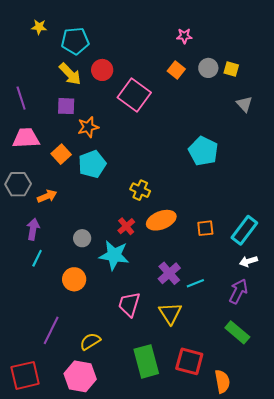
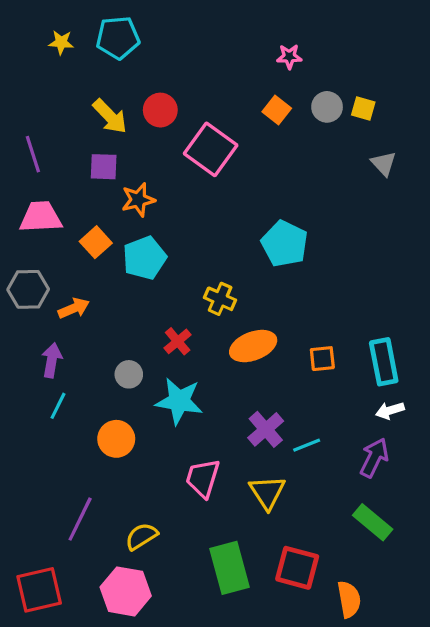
cyan pentagon: (75, 41) -> (118, 38), moved
cyan pentagon: (203, 151) -> (285, 244), moved
red cross: (126, 226) -> (178, 341), moved
cyan rectangle: (244, 230) -> (384, 362), turned -48

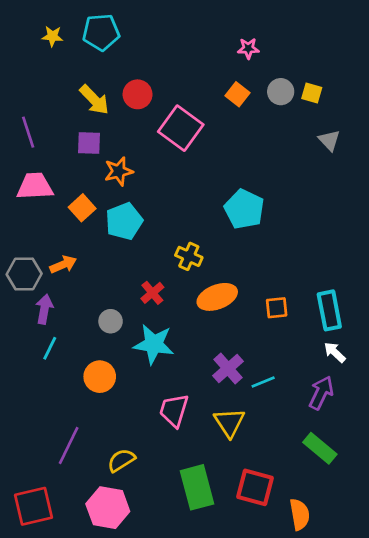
gray hexagon: (28, 289) -> (24, 274), moved
white arrow: (390, 411) -> (335, 352), turned 60

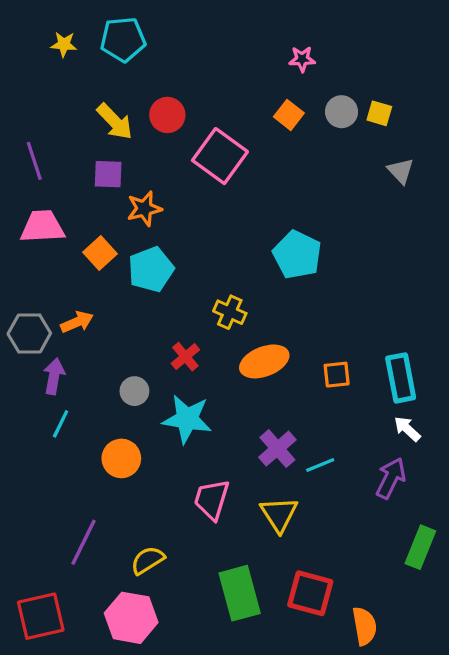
green rectangle: (320, 448) -> (420, 547), moved, turned 72

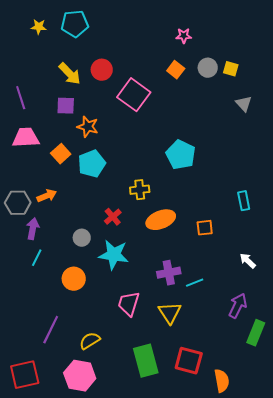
orange star: (144, 209) -> (88, 127), turned 30
yellow cross: (230, 312) -> (140, 190), turned -30
cyan rectangle: (401, 378) -> (244, 201), moved, size x0.7
purple cross: (277, 449) -> (169, 273), turned 30
purple arrow: (391, 478) -> (238, 306), moved

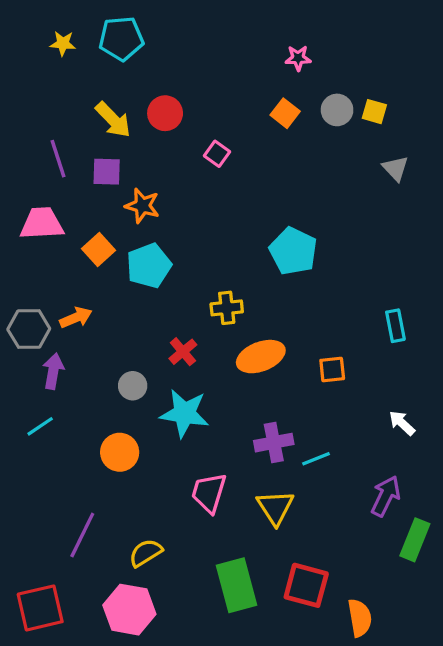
pink square: (134, 95) -> (217, 154), size x0.5
purple line: (21, 98) -> (58, 159), moved
cyan line: (37, 258) -> (40, 426), moved, turned 30

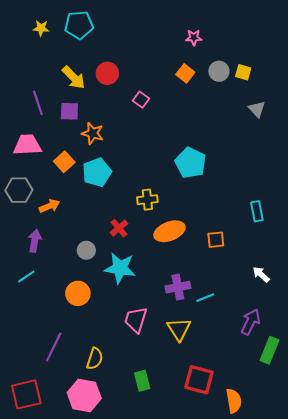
gray hexagon: (29, 329) -> (19, 190), moved
yellow semicircle: (146, 553) -> (95, 359), turned 140
green rectangle: (236, 585) -> (142, 381), moved, size x0.6

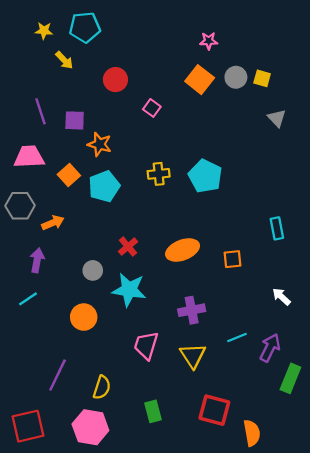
orange square: (185, 73) -> (200, 80), size x1.4
yellow arrow: (74, 78) -> (64, 60), moved, size x0.7
yellow cross: (147, 200) -> (159, 174), moved
cyan line: (205, 298) -> (237, 337), moved

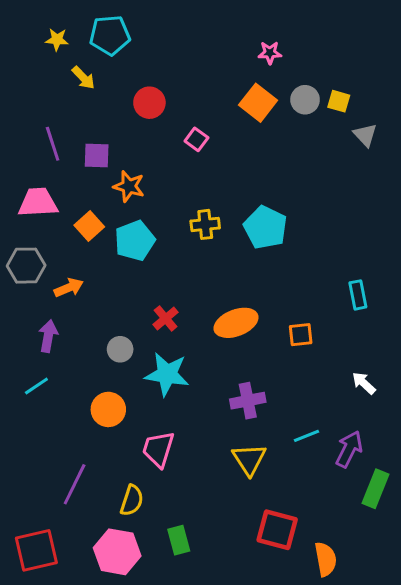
gray triangle: (277, 118) -> (365, 135), moved
pink trapezoid: (146, 345) -> (158, 449), moved
green rectangle: (153, 411) -> (179, 540), moved

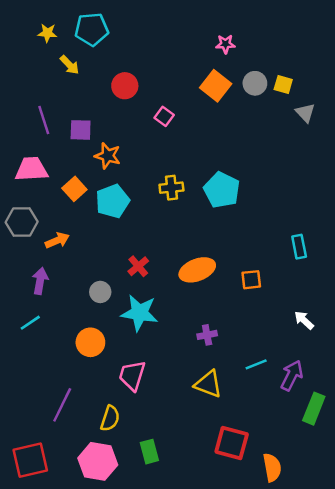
purple cross: (248, 401) -> (207, 335), size x0.7
yellow triangle: (249, 459) -> (208, 384), turned -36

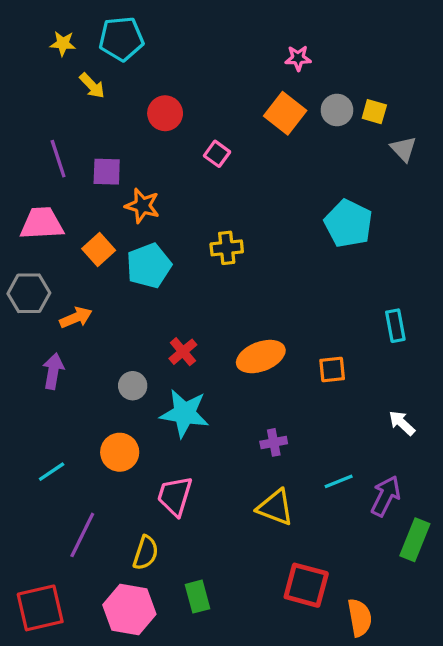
cyan pentagon: (222, 190) -> (348, 224), moved
cyan line: (30, 323) -> (52, 472), moved

